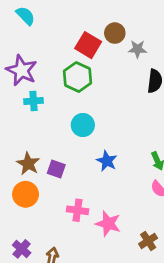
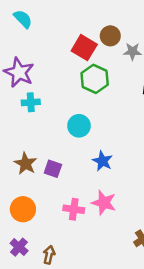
green hexagon: (77, 77) -> (95, 79), moved
orange circle: (26, 194) -> (23, 209), moved
pink star: (108, 224) -> (104, 203), moved

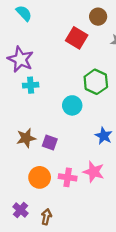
brown circle: (110, 36) -> (98, 17), moved
green hexagon: (95, 79) -> (96, 82), moved
blue star: (102, 161) -> (104, 136), moved
brown star: (26, 164) -> (26, 138), turned 30
orange circle: (23, 209) -> (40, 177), moved

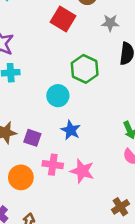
blue star: (104, 136) -> (71, 130), moved
pink cross: (68, 177) -> (53, 165), moved

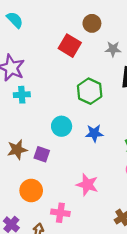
cyan circle: (58, 96) -> (62, 126), moved
blue star: (71, 130) -> (94, 133), moved, turned -30
pink cross: (53, 165) -> (60, 213), moved

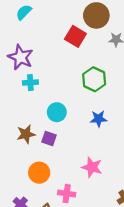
cyan semicircle: (15, 20) -> (24, 12), turned -91
brown circle: (92, 23) -> (96, 15), size x1.5
cyan circle: (62, 126) -> (57, 112), moved

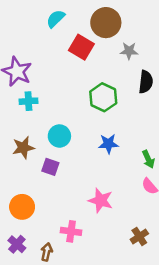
cyan semicircle: (24, 12) -> (56, 19), moved
brown star: (26, 134) -> (23, 148), moved
orange circle: (39, 173) -> (22, 207), moved

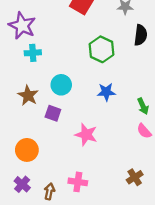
brown star: (23, 148) -> (28, 95), turned -30
pink star: (101, 200) -> (86, 135), moved
pink cross: (71, 231) -> (78, 182), moved

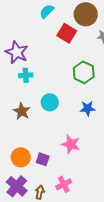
purple square: (53, 113) -> (43, 159), moved
pink cross: (78, 182) -> (64, 184), turned -35
purple cross: (22, 184) -> (17, 186), size x1.5

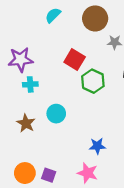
red square: (67, 33) -> (75, 60), moved
purple star: (17, 52) -> (21, 60), turned -30
blue star: (88, 108) -> (97, 146), moved
pink star: (71, 144) -> (88, 173), moved

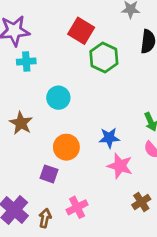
brown star: (26, 123) -> (21, 123), moved
orange circle: (25, 173) -> (66, 147), moved
pink star: (88, 173) -> (120, 166), moved

